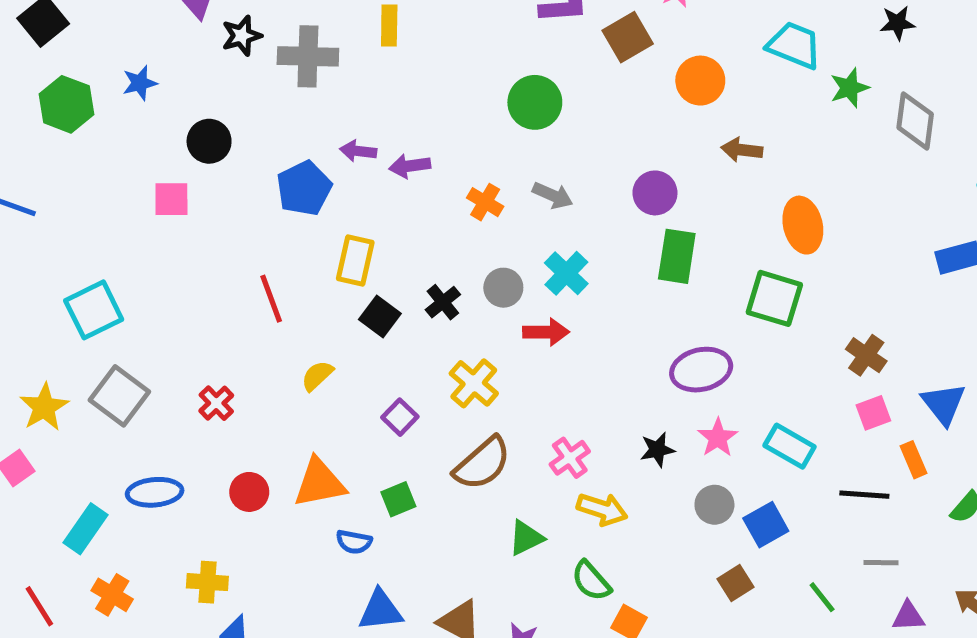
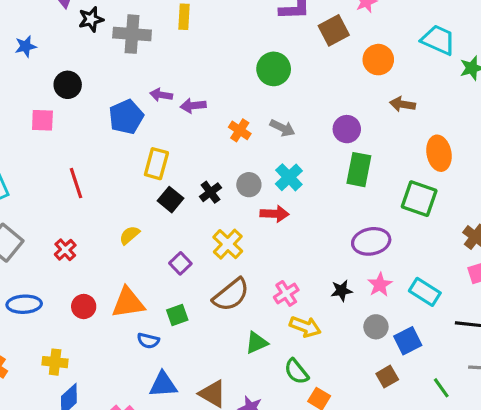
red line: (271, 299) -> (76, 183), moved

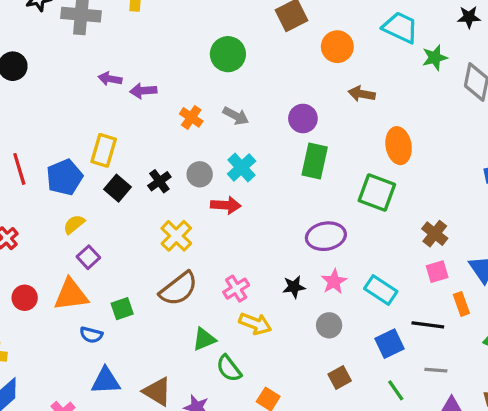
blue pentagon: (126, 117) -> (64, 177), moved
purple square: (180, 263) -> (88, 257), moved
blue square: (408, 341) -> (390, 344), moved
green semicircle: (296, 371) -> (229, 368), moved

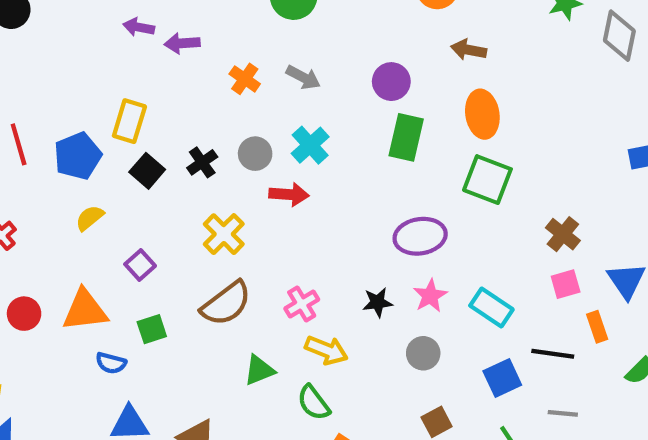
orange ellipse: (399, 146) -> (482, 114), moved
purple square: (88, 257) -> (140, 265), moved
green semicircle: (229, 368) -> (314, 403), moved

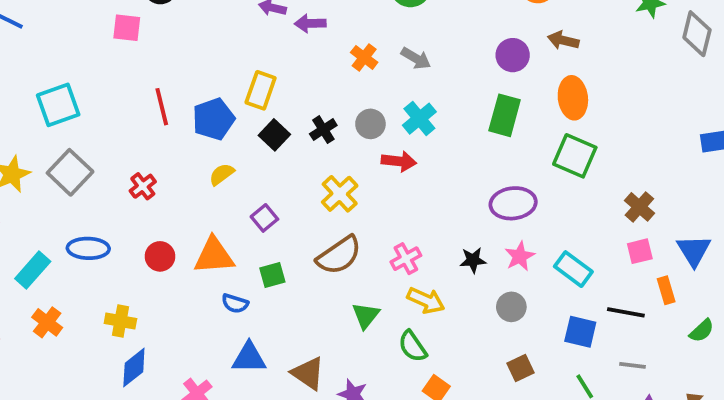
purple circle: (391, 82) -> (513, 55), moved
green triangle: (259, 370) -> (366, 315), turned -32
blue square: (502, 378) -> (580, 332), turned 36

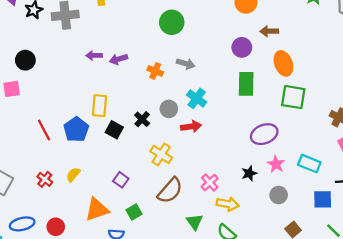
yellow semicircle: (222, 174) -> (73, 175), moved
red circle: (160, 256) -> (56, 227), moved

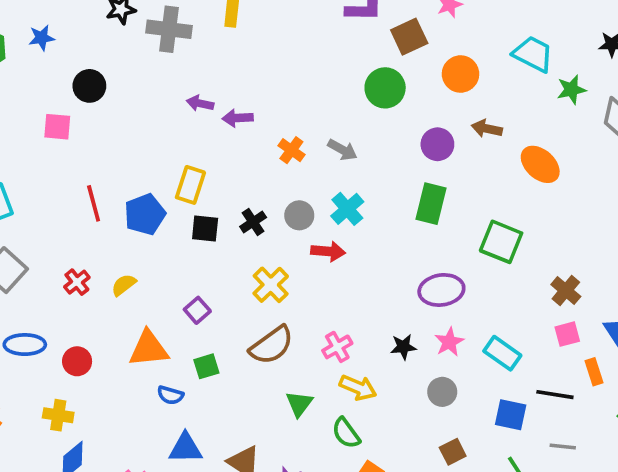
green circle: (172, 22) -> (385, 88), moved
orange ellipse: (283, 63) -> (540, 164), moved, turned -40
black square: (114, 130) -> (205, 228), turned -36

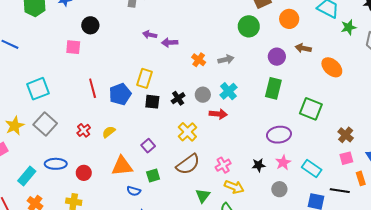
gray arrow: (342, 150) -> (226, 60), turned -42

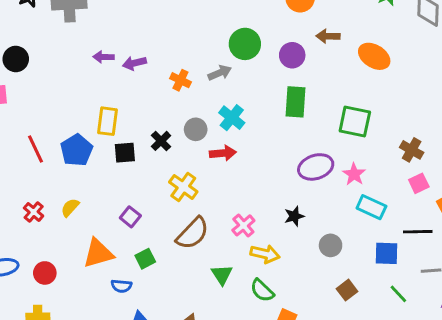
green circle: (249, 26) -> (245, 44), moved
pink star: (283, 162) -> (354, 174), moved

